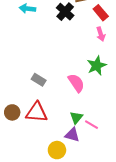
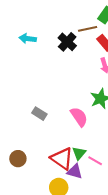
brown circle: (12, 112) -> (18, 159), moved
red triangle: (37, 112) -> (62, 159), moved, turned 30

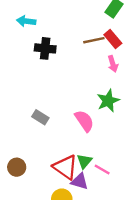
brown line: (88, 29) -> (94, 40), moved
cyan arrow: (28, 39) -> (26, 21), moved
black cross: (67, 42) -> (45, 48), moved, turned -36

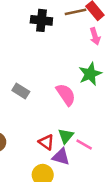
black cross: (45, 48) -> (41, 20), moved
red triangle: (65, 167) -> (46, 142), size x0.6

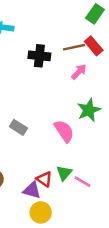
pink arrow: (95, 36) -> (79, 72), moved, turned -119
purple triangle: (61, 157) -> (32, 190), moved

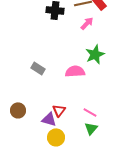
pink semicircle: (64, 131) -> (75, 71), turned -60
green triangle: (64, 173) -> (91, 128), moved
red triangle: (44, 179) -> (59, 110), turned 32

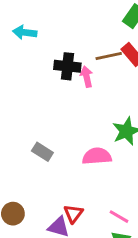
pink arrow: (87, 23) -> (87, 77), moved, turned -56

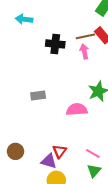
pink arrow: (87, 77) -> (84, 51), moved
gray rectangle: (42, 152) -> (38, 96), moved, turned -40

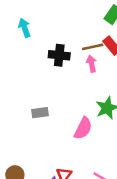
cyan arrow: (24, 19) -> (24, 28), turned 63
pink semicircle: (77, 109) -> (83, 128), turned 120

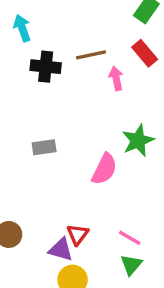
brown line: (93, 47) -> (91, 55), moved
black cross: (59, 55) -> (46, 67), moved

